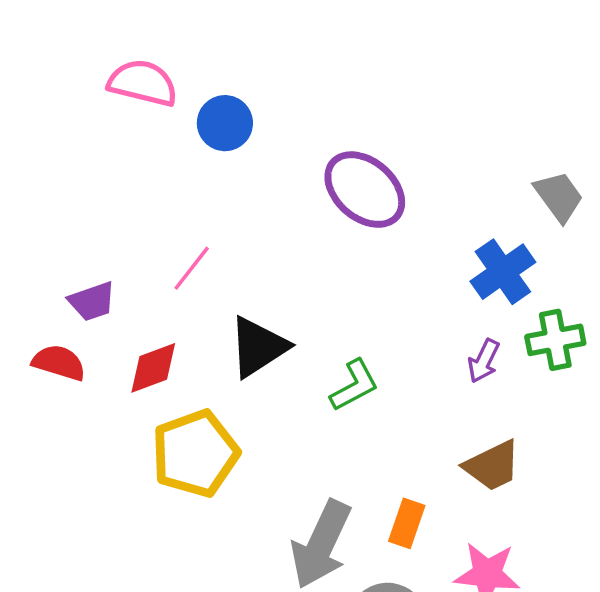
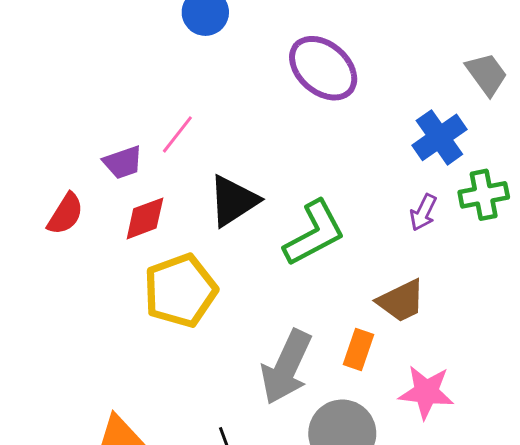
purple trapezoid: (92, 301) -> (123, 162), moved
red semicircle: (59, 363) -> (65, 214), turned 105
green L-shape: (354, 385) -> (314, 233), size x1.5
brown trapezoid: (492, 466) -> (401, 301), moved

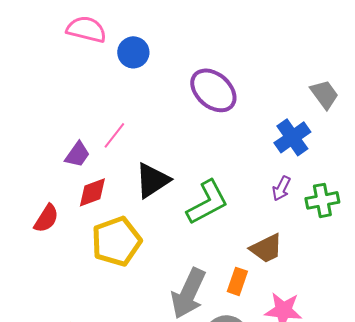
purple trapezoid: (123, 162) -> (77, 154), turned -36
green cross: (484, 195) -> (322, 200), moved
red semicircle: (65, 214) -> (46, 218), moved

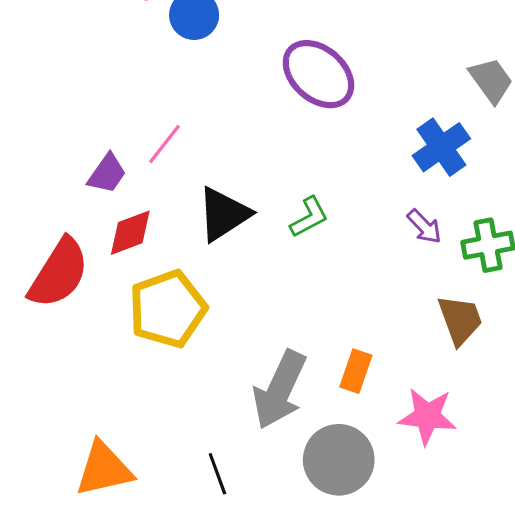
purple arrow: (281, 188) -> (424, 226), turned -70
green L-shape: (207, 202) -> (309, 217), moved, size x0.6
red semicircle: (46, 218) -> (59, 273), size x1.6
brown trapezoid: (266, 248) -> (460, 320), moved, turned -84

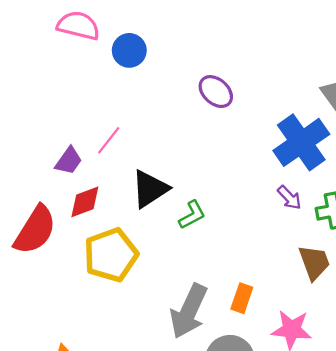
purple ellipse: (318, 74) -> (216, 92), size x0.7
blue cross: (441, 147) -> (301, 142), size x1.4
green L-shape: (309, 217) -> (192, 215), moved

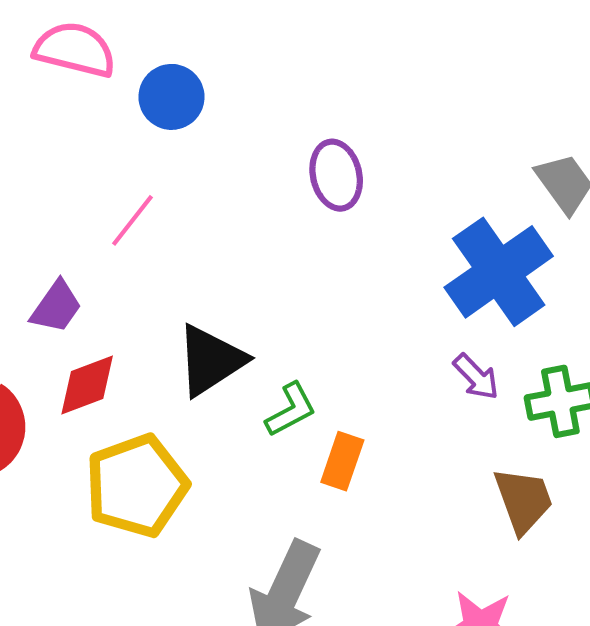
purple ellipse: (216, 92) -> (336, 175), turned 36
pink line: (109, 140) -> (132, 220), moved
orange rectangle: (242, 298) -> (342, 461), moved

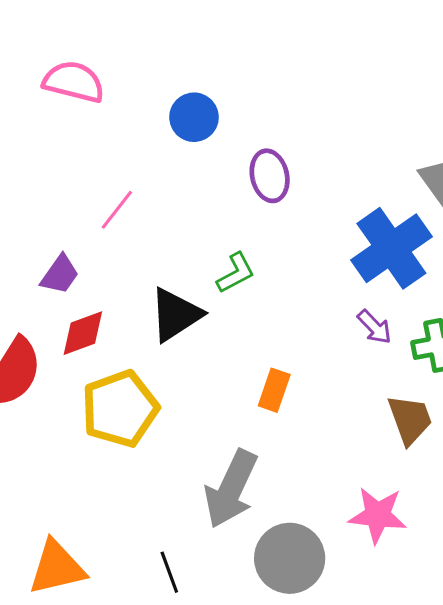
blue circle: (171, 97) -> (194, 117), moved
green L-shape: (291, 410) -> (236, 273), moved

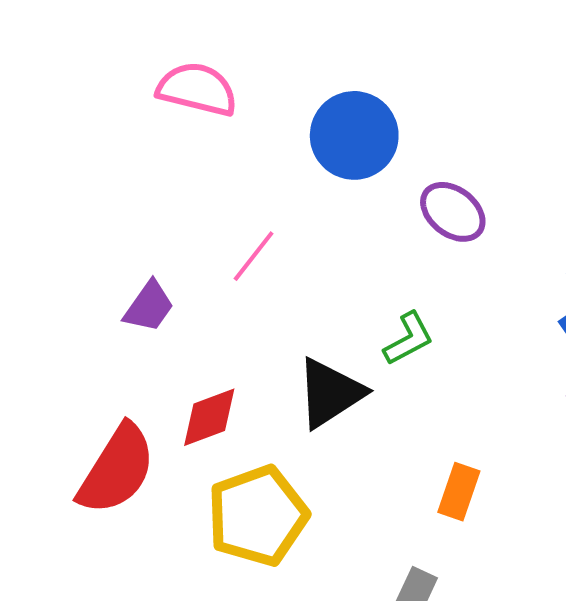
blue circle: (194, 117) -> (354, 135), size x1.4
purple ellipse: (270, 176) -> (453, 212), turned -39
purple trapezoid: (60, 275) -> (149, 306), moved

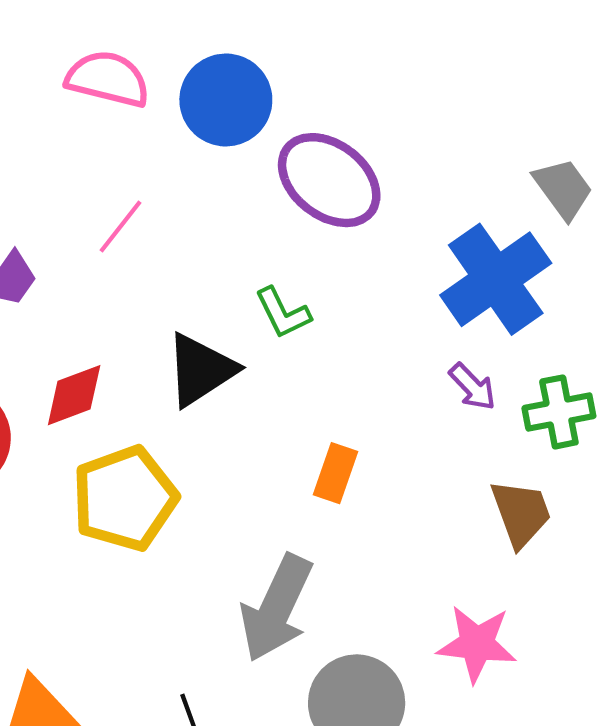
pink semicircle: (197, 89) -> (108, 79), moved
purple ellipse: (453, 212) -> (329, 180), size x1.5
green L-shape: (409, 339) -> (283, 313), turned 92

